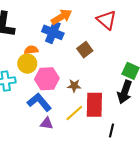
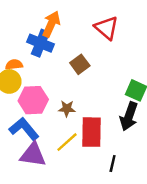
orange arrow: (62, 17) -> (51, 24), turned -35
purple triangle: (47, 123) -> (33, 155), size x1.6

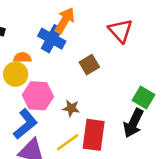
blue L-shape: (24, 129) -> (25, 124), turned 84

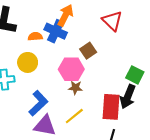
orange semicircle: (22, 58) -> (35, 36), moved
pink hexagon: (38, 96) -> (71, 69), moved
red rectangle: (94, 135) -> (111, 107), moved

